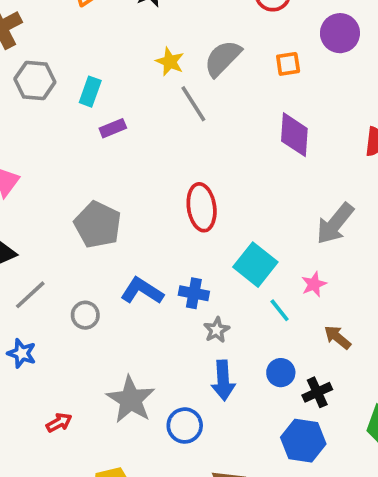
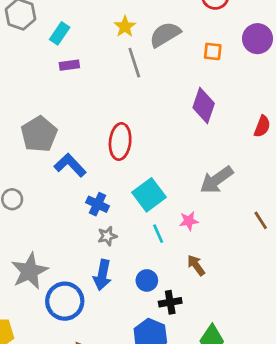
blue L-shape: (142, 291) -> (70, 165), moved
blue circle: (185, 426) -> (65, 301), size x1.4

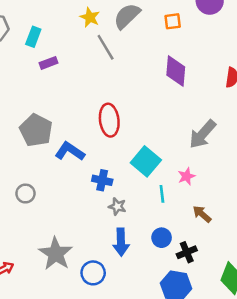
cyan line: (158, 234) -> (162, 194), turned 30
gray star: (107, 236) -> (117, 206), turned -30
blue circle: (65, 301) -> (93, 273), size x0.7

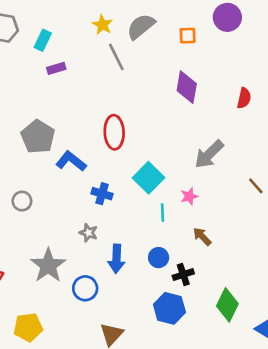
gray star: (117, 206) -> (88, 233), moved

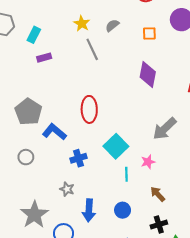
gray semicircle: (141, 26) -> (112, 25), size x0.6
blue cross: (102, 194) -> (78, 158), turned -35
gray circle: (22, 201) -> (26, 157), moved
black cross: (183, 275) -> (159, 225), moved

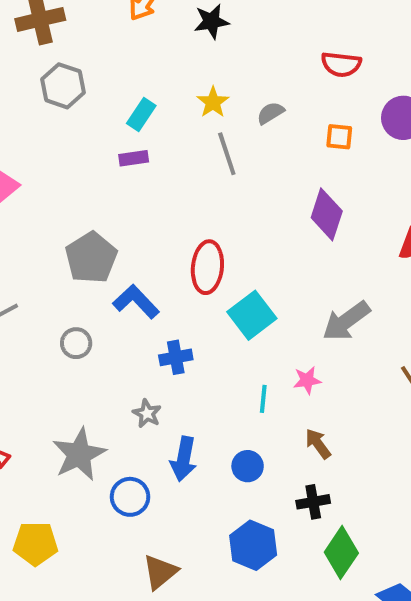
cyan rectangle: (34, 35) -> (141, 114), moved
cyan square: (116, 146) -> (252, 315), moved

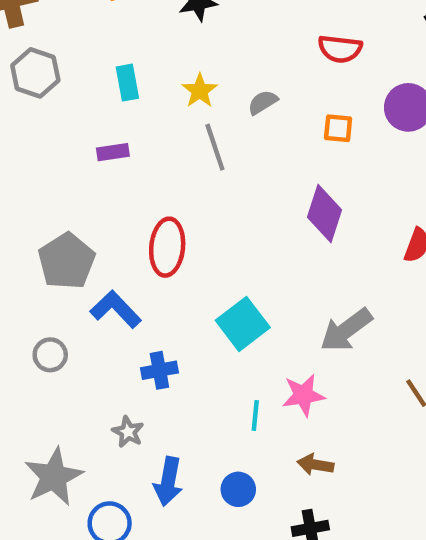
cyan rectangle: (141, 114) -> (127, 83), moved, turned -44
red ellipse: (207, 267) -> (167, 247), moved
pink star: (307, 380) -> (303, 395), size x1.4
brown arrow: (318, 444) -> (315, 465), turned -44

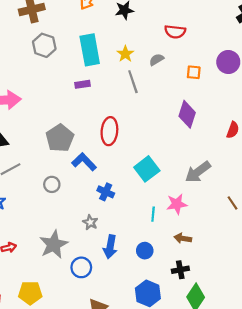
red semicircle: (340, 49) -> (175, 32), moved
cyan rectangle: (127, 83) -> (90, 50), size x1.8
blue cross: (159, 370) -> (106, 192), turned 35

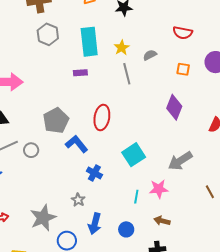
red semicircle: (175, 32) -> (183, 33), moved
gray circle: (52, 184) -> (31, 150), moved

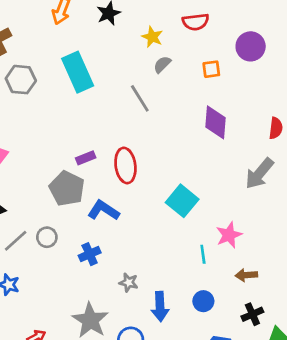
yellow star: (122, 48) -> (152, 37), moved
purple rectangle: (80, 73) -> (86, 158), moved
gray arrow: (180, 161) -> (259, 174), moved
blue cross: (94, 173) -> (90, 254), moved, turned -35

